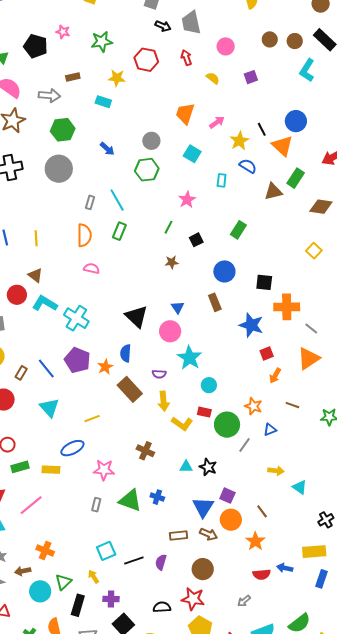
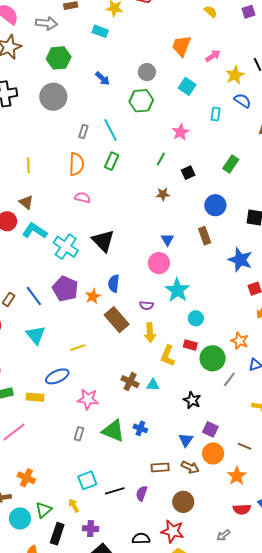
black triangle: (136, 317) -> (103, 241), moved
yellow L-shape: (182, 424) -> (168, 356), turned 75
cyan triangle: (186, 467) -> (153, 385), moved
blue triangle: (203, 507) -> (186, 440), size x0.7
brown line: (262, 511) -> (245, 446), turned -32

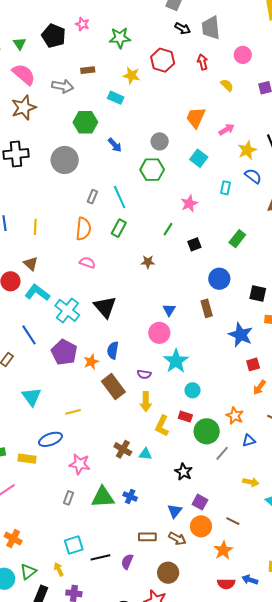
green hexagon: (59, 58) -> (85, 122), moved
brown star: (163, 194) -> (148, 262), moved
blue line: (34, 296) -> (29, 335), moved
green triangle: (113, 431) -> (103, 497), turned -30

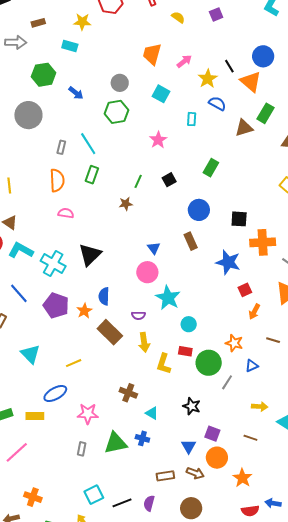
green line: (168, 229) -> (138, 181), moved
black triangle: (105, 307) -> (90, 255), turned 35
cyan triangle: (145, 454) -> (152, 413), moved, turned 32
brown line: (233, 521) -> (250, 438), moved

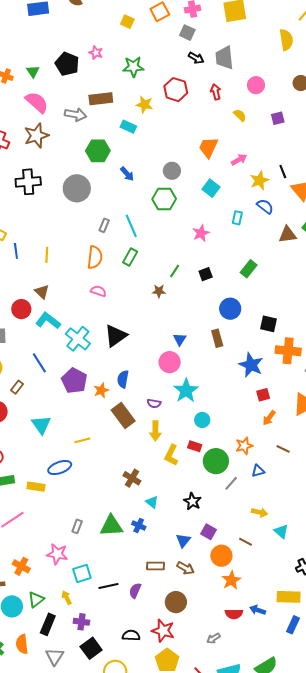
brown rectangle: (38, 23) -> (101, 99), size x1.6
orange star: (234, 343) -> (244, 446), turned 30
pink star: (88, 414) -> (57, 554), moved
orange circle: (217, 458) -> (221, 556), moved

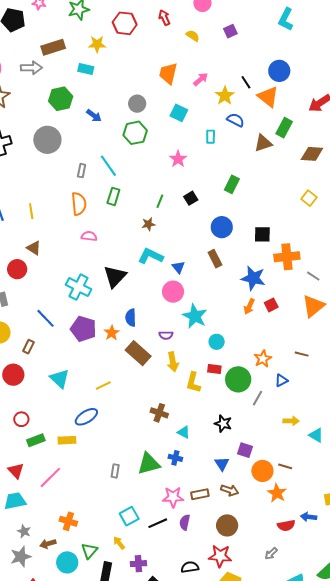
cyan L-shape: (48, 321) -> (151, 256), moved
orange arrow: (269, 418) -> (249, 306), moved
brown line: (246, 542) -> (285, 466), moved
pink star: (57, 554) -> (173, 497), moved

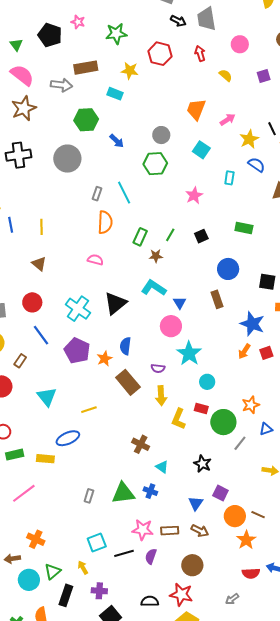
green rectangle: (232, 184) -> (244, 228), turned 66
green rectangle: (113, 196) -> (140, 237), moved
orange semicircle: (79, 204) -> (105, 222), moved
red circle: (17, 269) -> (32, 302), moved

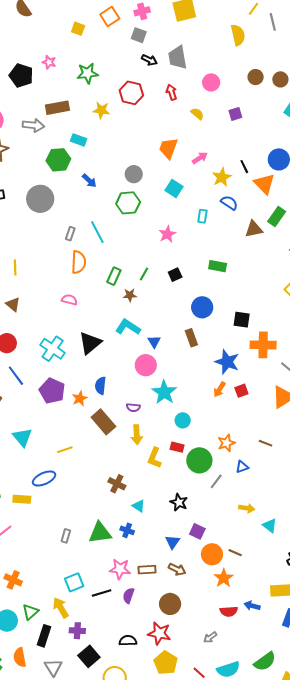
cyan rectangle: (115, 94) -> (79, 140), moved
yellow arrow: (83, 568) -> (61, 608), size x1.5

